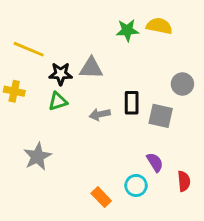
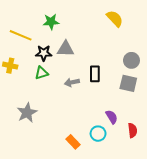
yellow semicircle: (159, 26) -> (115, 19), turned 36
green star: (127, 30) -> (51, 22), moved
gray square: (161, 116) -> (128, 83), moved

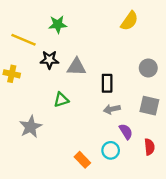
yellow semicircle: (115, 19) -> (129, 21), turned 78
gray triangle: (66, 49) -> (76, 67), moved
green triangle: (42, 73) -> (61, 100), moved
gray arrow: (72, 82) -> (112, 109), moved
gray square: (128, 83) -> (149, 106), moved

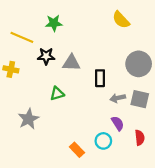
yellow semicircle: (129, 21) -> (121, 20), turned 102
gray circle: (148, 68) -> (139, 64), size x1.5
gray arrow: (112, 109) -> (118, 98), moved

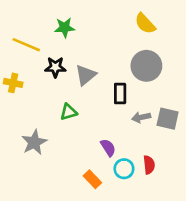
gray triangle: (71, 63) -> (86, 75), turned -42
gray circle: (139, 64) -> (146, 66), moved
purple semicircle: (118, 123) -> (108, 148), moved
red semicircle: (140, 138) -> (149, 165), moved

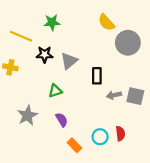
yellow semicircle: (145, 24) -> (106, 22), moved
gray circle: (146, 66) -> (128, 43), moved
purple semicircle: (108, 148) -> (62, 120), moved

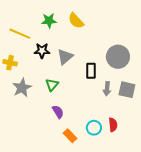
yellow semicircle: (106, 22) -> (76, 21), moved
gray circle: (128, 43) -> (118, 57), moved
green triangle: (55, 91) -> (52, 85), turned -32
gray arrow: (114, 95) -> (107, 89), turned -72
gray star: (27, 115) -> (22, 88), moved

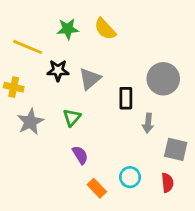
gray square: (127, 90) -> (176, 149), moved
red semicircle: (113, 125) -> (167, 183), moved

